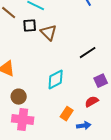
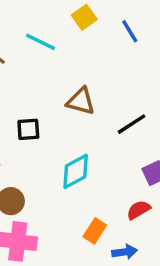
black square: (30, 26) -> (28, 129), moved
brown triangle: (49, 33) -> (81, 101), moved, turned -30

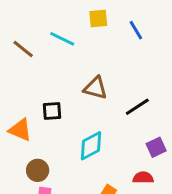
yellow square: (84, 17) -> (98, 19), turned 30
red semicircle: (139, 210) -> (143, 178), turned 30

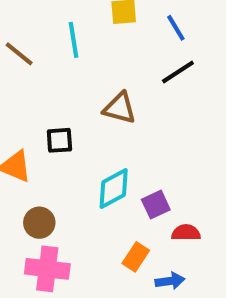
cyan line: (62, 39) -> (73, 40), turned 55
black line: (137, 107) -> (178, 72), moved
purple square: (156, 147) -> (156, 205), moved

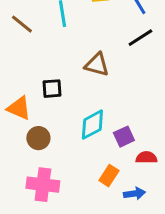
brown circle: (39, 223) -> (38, 138), moved

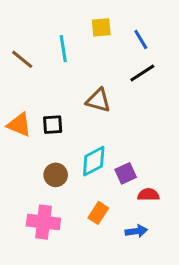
orange triangle: (19, 108) -> (19, 125), moved
brown circle: (38, 138) -> (56, 175), moved
orange rectangle: (109, 176) -> (98, 213), moved

